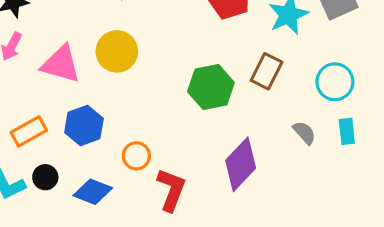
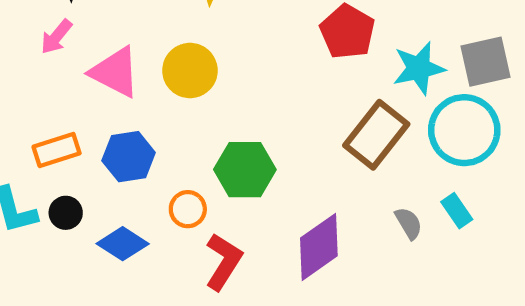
brown rectangle: (267, 71) -> (376, 135), size x1.4
cyan circle: (335, 82) -> (464, 130), moved, size x1.4
green hexagon: (211, 87) -> (245, 170), moved
cyan rectangle: (347, 131) -> (457, 211), moved, turned -40

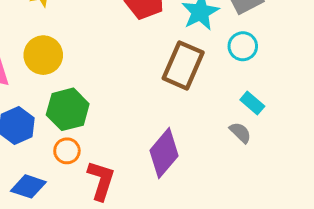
cyan circle: (464, 130) -> (243, 46), size x0.6
green hexagon: (245, 170) -> (68, 109), moved
gray semicircle: (409, 223) -> (240, 133), moved

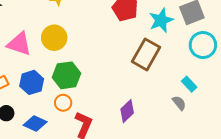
cyan circle: (243, 46) -> (203, 45), moved, size x1.4
purple diamond: (164, 153) -> (127, 111), size x0.7

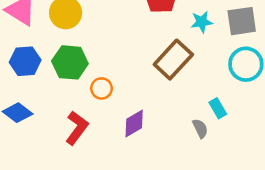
cyan star: (161, 20) -> (202, 22), size x0.7
orange circle: (63, 103) -> (102, 88), moved

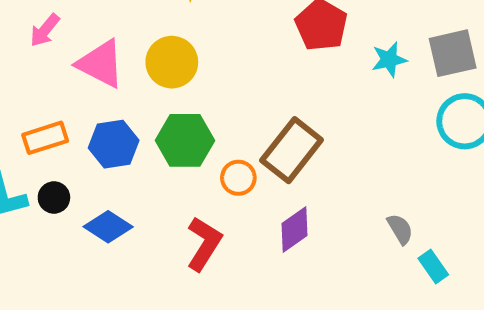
brown rectangle: (173, 60) -> (292, 150), moved
cyan rectangle: (218, 108) -> (433, 267), moved

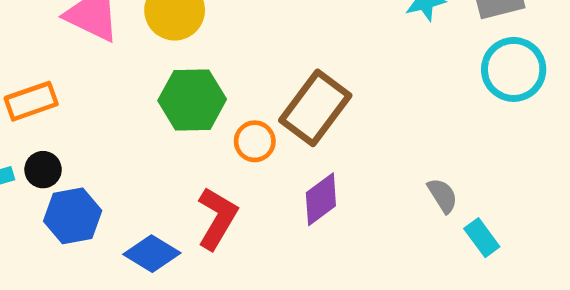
blue hexagon: (114, 144) -> (73, 216), moved
blue diamond: (108, 227) -> (152, 254), moved

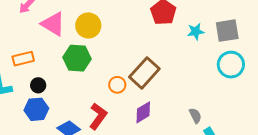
green hexagon: (192, 100) -> (77, 58), moved
black circle: (43, 170) -> (38, 85), moved

